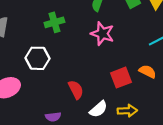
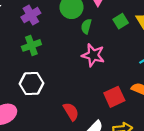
green cross: (54, 22) -> (31, 45), moved

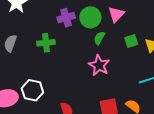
purple cross: (31, 15) -> (66, 18), moved
white hexagon: (32, 84) -> (32, 90), moved

